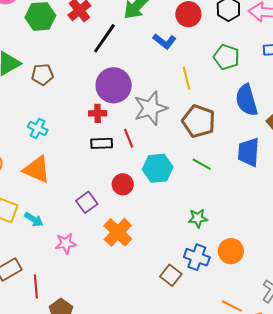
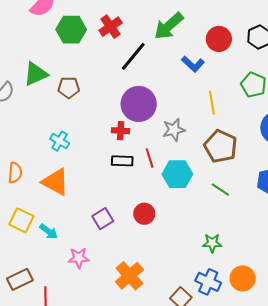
gray star: (151, 108) -> (174, 130), size x0.7
cyan hexagon: (158, 168) -> (177, 174), moved
red circle: (123, 184) -> (144, 214), moved
orange cross: (118, 232) -> (129, 276), moved

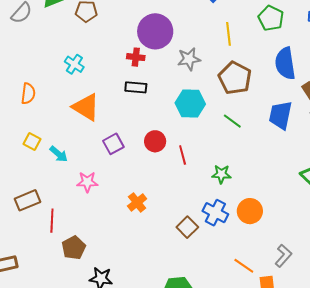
red line: (150, 158) -> (183, 155), moved
orange triangle: (55, 182) -> (86, 107), moved
yellow square: (21, 220) -> (32, 141), size x0.7
orange cross: (129, 276) -> (137, 202), size x0.7

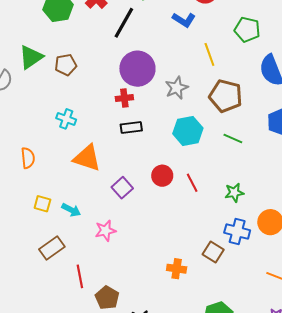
brown rectangle: (27, 200) -> (52, 248), moved
orange cross: (137, 202) -> (177, 269), moved, turned -30

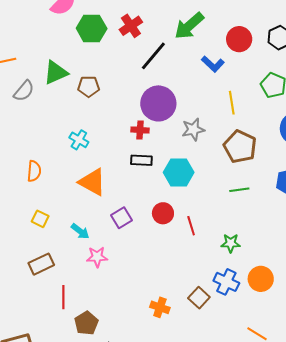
cyan hexagon: (188, 131) -> (179, 172), moved
green line: (233, 138) -> (239, 190), turned -42
cyan arrow: (71, 210) -> (80, 231), moved

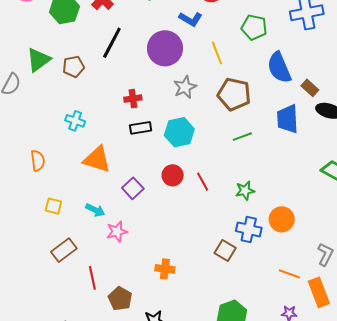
black line: (153, 56) -> (112, 43), moved
purple circle: (158, 103) -> (165, 48), moved
orange cross: (160, 307) -> (165, 269), moved

